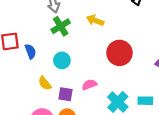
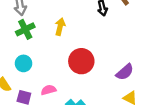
yellow arrow: (95, 20) -> (60, 27), turned 77

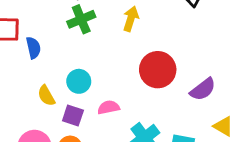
cyan circle: (23, 63) -> (79, 81), moved
purple semicircle: (125, 72) -> (203, 89), moved

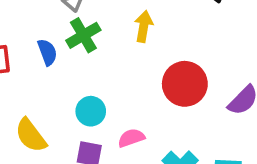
blue semicircle: (33, 48) -> (47, 52), moved
yellow semicircle: (46, 96) -> (31, 135), moved, size x1.4

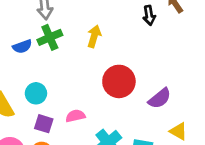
blue semicircle: (47, 52) -> (22, 46), turned 84
cyan circle: (91, 111) -> (36, 93), moved

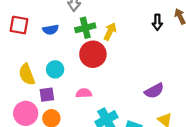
green cross: (50, 37) -> (85, 28), moved
red circle: (119, 81) -> (93, 54), moved
purple square: (44, 124) -> (47, 95), moved, turned -35

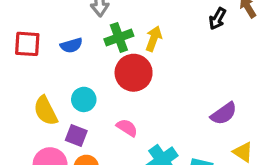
black arrow: (157, 22) -> (217, 19), turned 35
pink semicircle: (84, 93) -> (127, 128), turned 42
purple square: (47, 95) -> (76, 135), turned 35

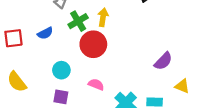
yellow semicircle: (46, 111) -> (17, 82), moved

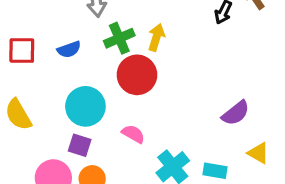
cyan circle: (61, 70) -> (85, 106), size x1.5

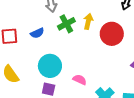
red circle: (137, 75) -> (112, 34), moved

